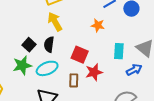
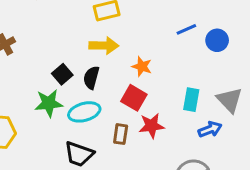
yellow arrow: (55, 22) -> (104, 46), turned 114
orange star: (98, 25) -> (142, 67), moved

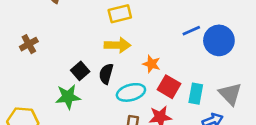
blue circle: (217, 40) -> (219, 40), size x1.5
red square: (134, 98) -> (169, 87), moved
cyan ellipse: (84, 112) -> (131, 92), moved

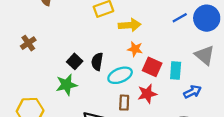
blue line: (191, 31) -> (180, 18), moved
blue circle: (219, 40) -> (207, 18), moved
yellow arrow: (117, 45) -> (130, 25), moved
gray triangle: (230, 94) -> (205, 55), moved

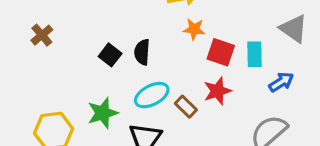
cyan ellipse: (120, 75) -> (152, 95), moved
green star: (66, 85) -> (103, 113), moved
brown rectangle: (124, 103) -> (186, 107), turned -42

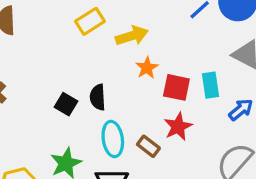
orange star: (194, 29) -> (147, 68), turned -30
cyan ellipse: (152, 95) -> (113, 139), turned -64

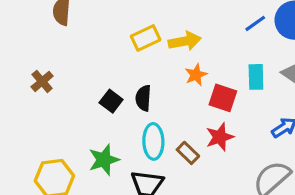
yellow rectangle: (90, 21) -> (146, 38), moved
cyan rectangle: (211, 85) -> (256, 77), moved

